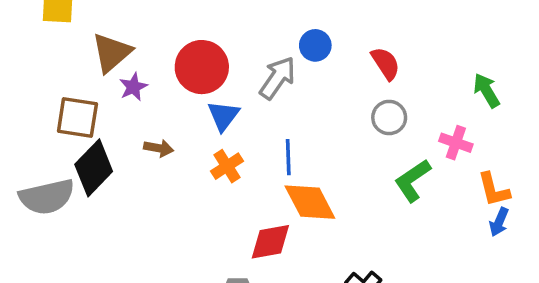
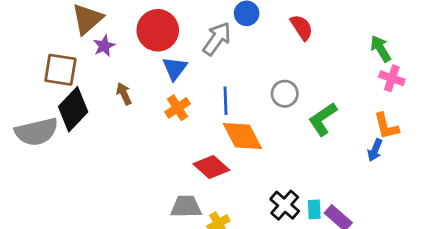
gray circle: (389, 117) -> (285, 94), moved
pink cross: (456, 143) -> (392, 78), moved
brown arrow: (159, 148) -> (124, 94), turned -125
blue arrow: (499, 222) -> (375, 150), moved
red diamond: (270, 242) -> (211, 167), turned 52

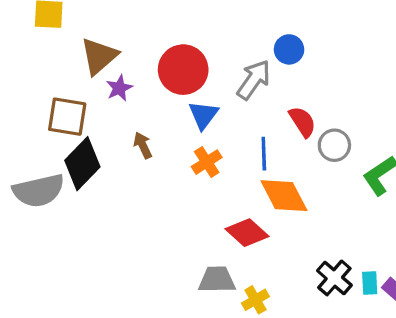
red semicircle: (302, 27) -> (302, 122), moved

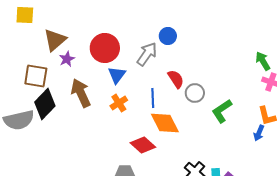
brown arrow: (143, 145) -> (81, 93), size x1.8

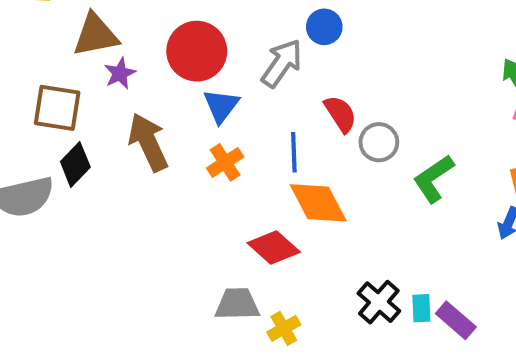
brown triangle: (55, 40) -> (96, 35), turned 30
black diamond: (45, 104) -> (75, 164), size x0.7

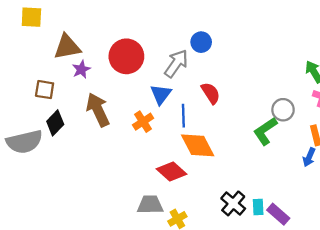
blue triangle: (221, 106) -> (161, 94), moved
brown square: (57, 108) -> (45, 90), size x0.7
gray circle: (379, 142) -> (283, 110), moved

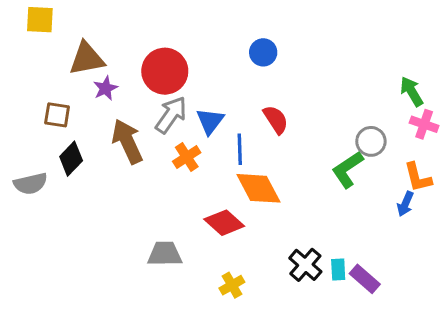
gray arrow: (176, 63) -> (171, 115), moved
gray semicircle: (24, 142) -> (30, 184), size x0.7
gray trapezoid: (150, 205) -> (165, 254), moved

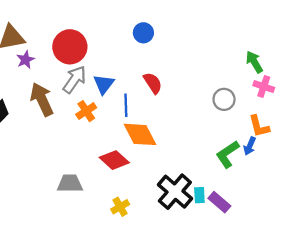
green L-shape: (348, 170) -> (228, 154), moved
black cross: (305, 265) -> (175, 192), size x1.4

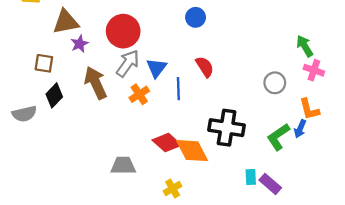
orange diamond: (140, 134) -> (192, 151), moved
black cross: (175, 192) -> (227, 128), moved, turned -32

